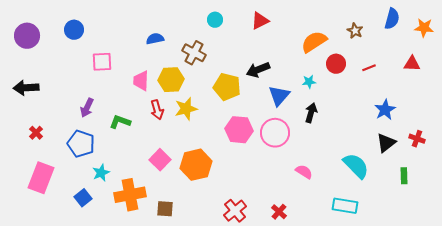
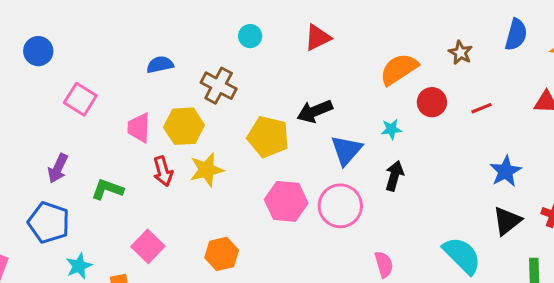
pink square: (102, 62) -> (80, 99), turned 35
pink square: (160, 160) -> (148, 246), moved
orange hexagon: (196, 165) -> (222, 254), size x0.7
pink semicircle: (304, 172) -> (384, 264), turned 42

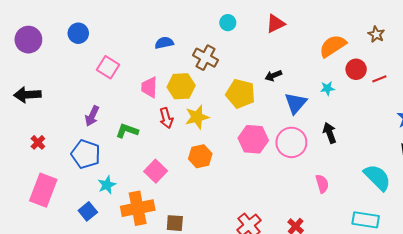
red line: (482, 108) -> (379, 79), moved
black arrow: (315, 111) -> (273, 76), size x0.7
black arrow: (394, 176) -> (330, 133), moved, turned -36
orange hexagon: (222, 254) -> (200, 156), moved

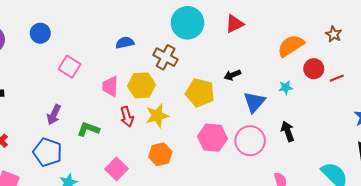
cyan circle: (228, 23) -> (187, 23), size x2.0

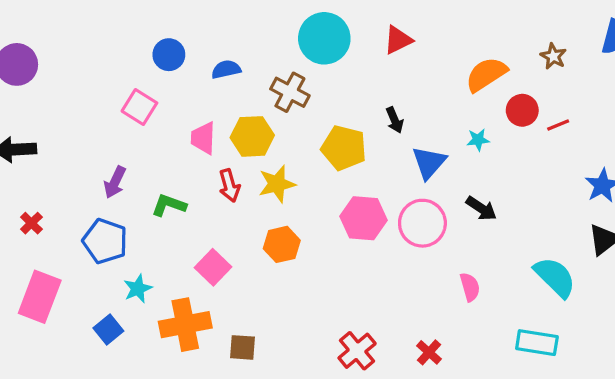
blue circle: (40, 33) -> (169, 55), moved
black arrow: (232, 75) -> (395, 120), turned -91
black arrow: (288, 131) -> (481, 208), turned 144

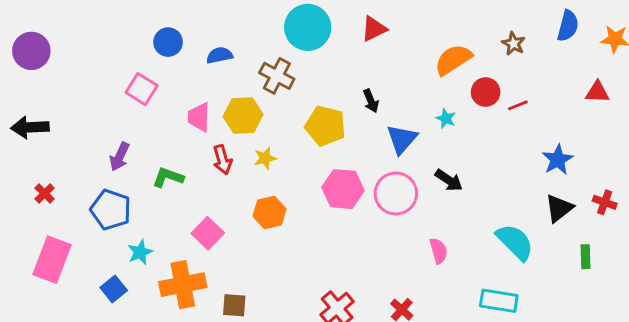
cyan star: (478, 140) -> (446, 119), turned 30
yellow star: (277, 184) -> (265, 158), size x0.7

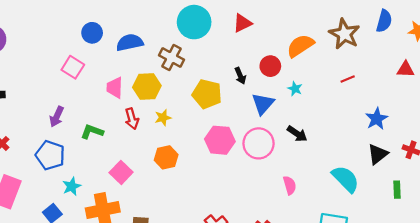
brown star: (513, 44) -> (344, 34), size x1.8
blue semicircle: (219, 55) -> (130, 42), size x1.4
red circle: (486, 92) -> (270, 66), moved

